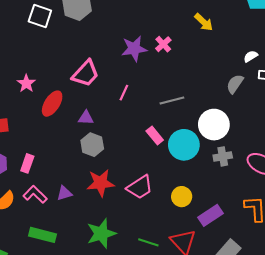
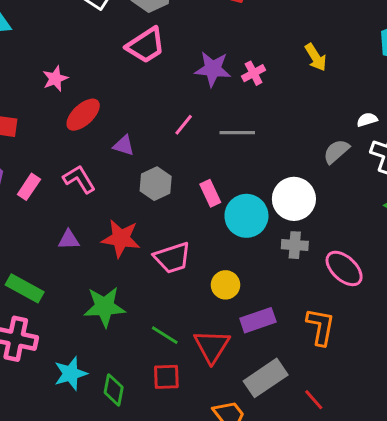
pink trapezoid: (86, 74) -> (146, 45), moved
gray line: (172, 100) -> (237, 133), moved
gray hexagon: (92, 145) -> (156, 184), moved
pink L-shape: (35, 194) -> (79, 179), moved

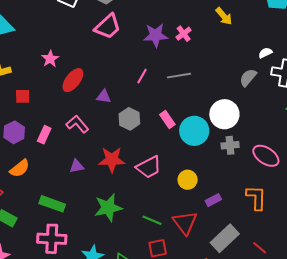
purple rectangle: (258, 320) -> (213, 200), size x0.7

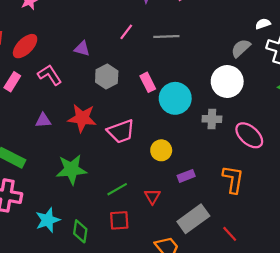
red ellipse: (73, 80) -> (25, 46), moved
white circle: (224, 114) -> (227, 81), moved
green line: (152, 220) -> (117, 189), turned -60
red triangle: (185, 223) -> (152, 196), size x0.6

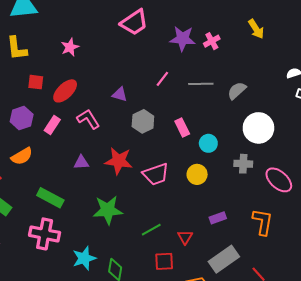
gray semicircle: (241, 48) -> (237, 91), moved
cyan circle: (175, 98) -> (208, 143), size x0.6
yellow circle: (161, 150) -> (197, 174), moved
red square: (119, 220) -> (164, 261), moved

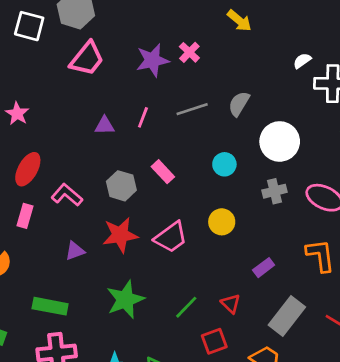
purple triangle: (120, 94) -> (105, 126), moved
gray hexagon: (143, 121) -> (121, 186), moved
pink rectangle: (182, 128) -> (163, 172), moved
cyan circle: (208, 143) -> (224, 164), moved

